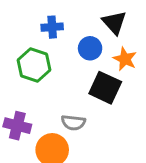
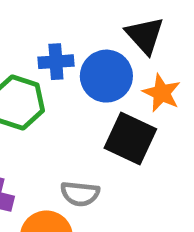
blue cross: (52, 27) -> (56, 62), moved
blue circle: (90, 48) -> (106, 76), size x1.4

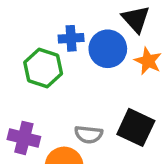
black square: (130, 138) -> (136, 127), moved

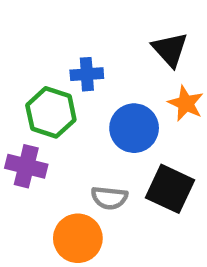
blue circle: (108, 49) -> (134, 128), moved
purple cross: (24, 138) -> (26, 166), moved

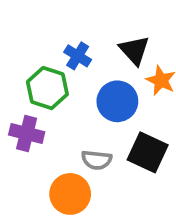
black triangle: (170, 49) -> (134, 50), moved
blue cross: (87, 74) -> (78, 56), turned 36

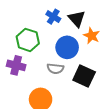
blue cross: (78, 56) -> (53, 17), moved
gray semicircle: (97, 160) -> (55, 69), moved

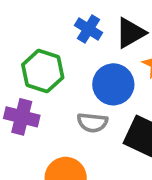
black triangle: (77, 19) -> (131, 33), turned 42

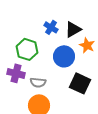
gray semicircle: (92, 123) -> (38, 82), moved

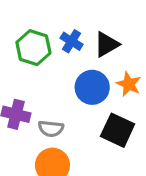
orange star: (87, 45) -> (129, 84), moved
green hexagon: (27, 49) -> (33, 48), moved

